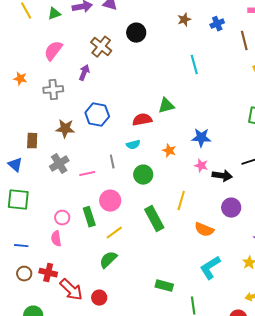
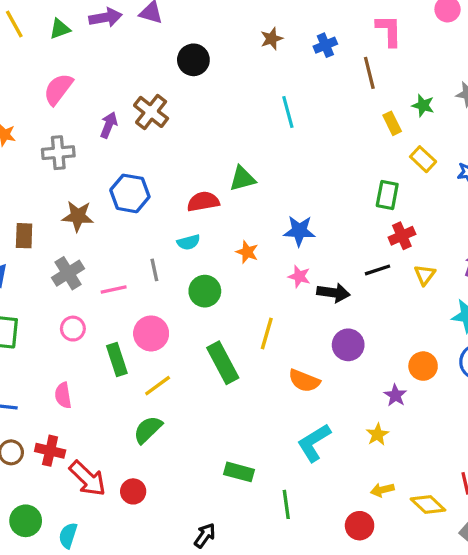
brown cross: (101, 47) -> (151, 112), moved
pink circle: (62, 218) -> (73, 329), moved

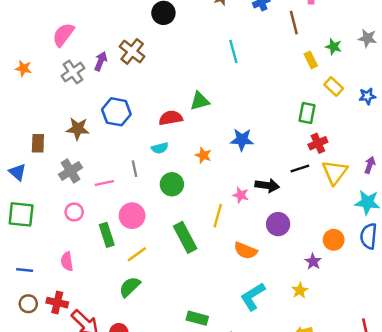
gray cross: (58, 153) -> (73, 72), moved, turned -30
yellow triangle: (425, 275) -> (335, 172), size x1.6
pink star: (299, 276) -> (241, 195), moved

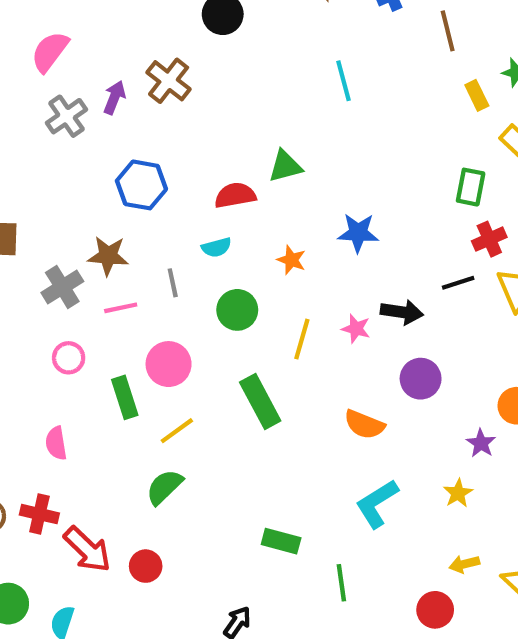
brown star: (78, 129) -> (108, 256), moved
yellow line: (218, 216) -> (302, 339), moved

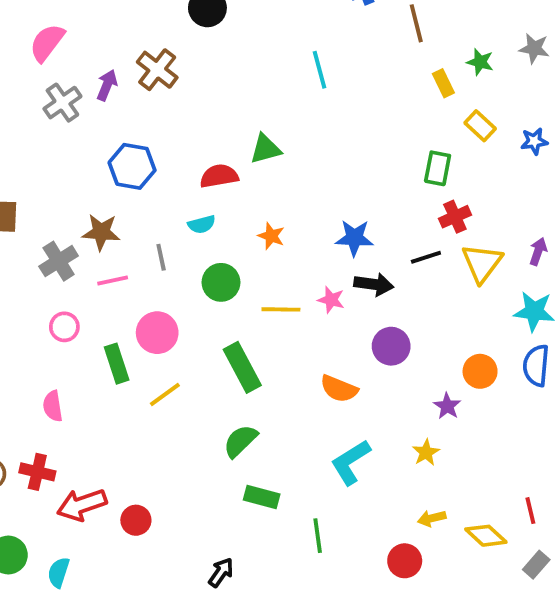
blue star: (358, 233) -> (354, 238), moved
yellow line: (302, 339) -> (281, 309), turned 75
green semicircle: (164, 487) -> (240, 441), moved
red arrow: (87, 549) -> (82, 505), turned 117

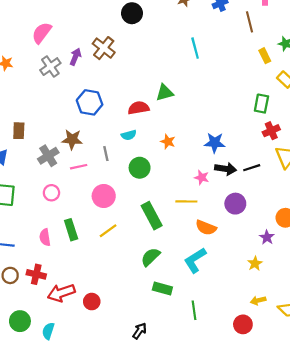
black line: (426, 257) -> (252, 168), moved
yellow line: (281, 309) -> (186, 201), moved
green rectangle: (117, 364) -> (71, 230), moved
cyan L-shape: (351, 462) -> (195, 260), moved

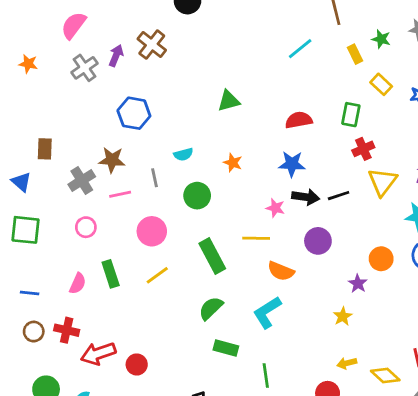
cyan line: (195, 48) -> (300, 49), moved, turned 66
red semicircle: (139, 108) -> (299, 120), moved
pink semicircle: (45, 237) -> (78, 283), turned -147

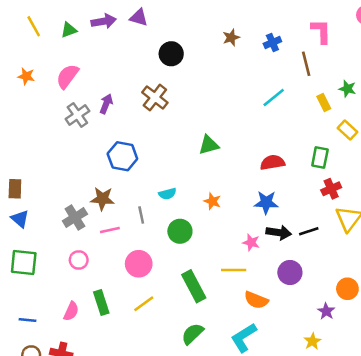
brown cross: (152, 45) -> (155, 98), moved
orange star: (28, 64) -> (26, 76), moved
brown rectangle: (45, 149) -> (15, 189), moved

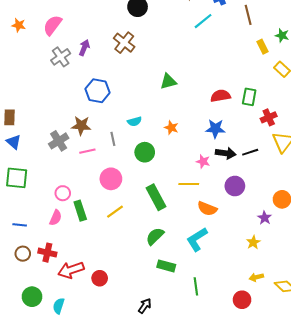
cyan line: (274, 98) -> (203, 21), moved
green rectangle: (320, 158) -> (249, 97), moved
pink circle: (79, 260) -> (63, 193), moved

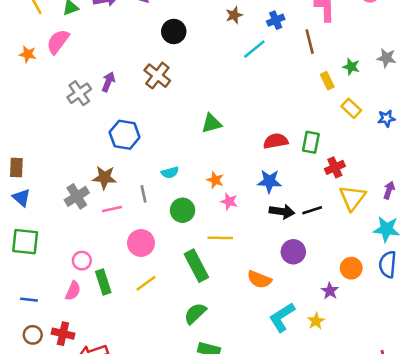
pink semicircle: (52, 25) -> (58, 42), moved
pink star: (203, 161) -> (229, 201), moved
yellow line: (189, 184) -> (220, 238), moved
cyan L-shape: (197, 239) -> (282, 317), moved

